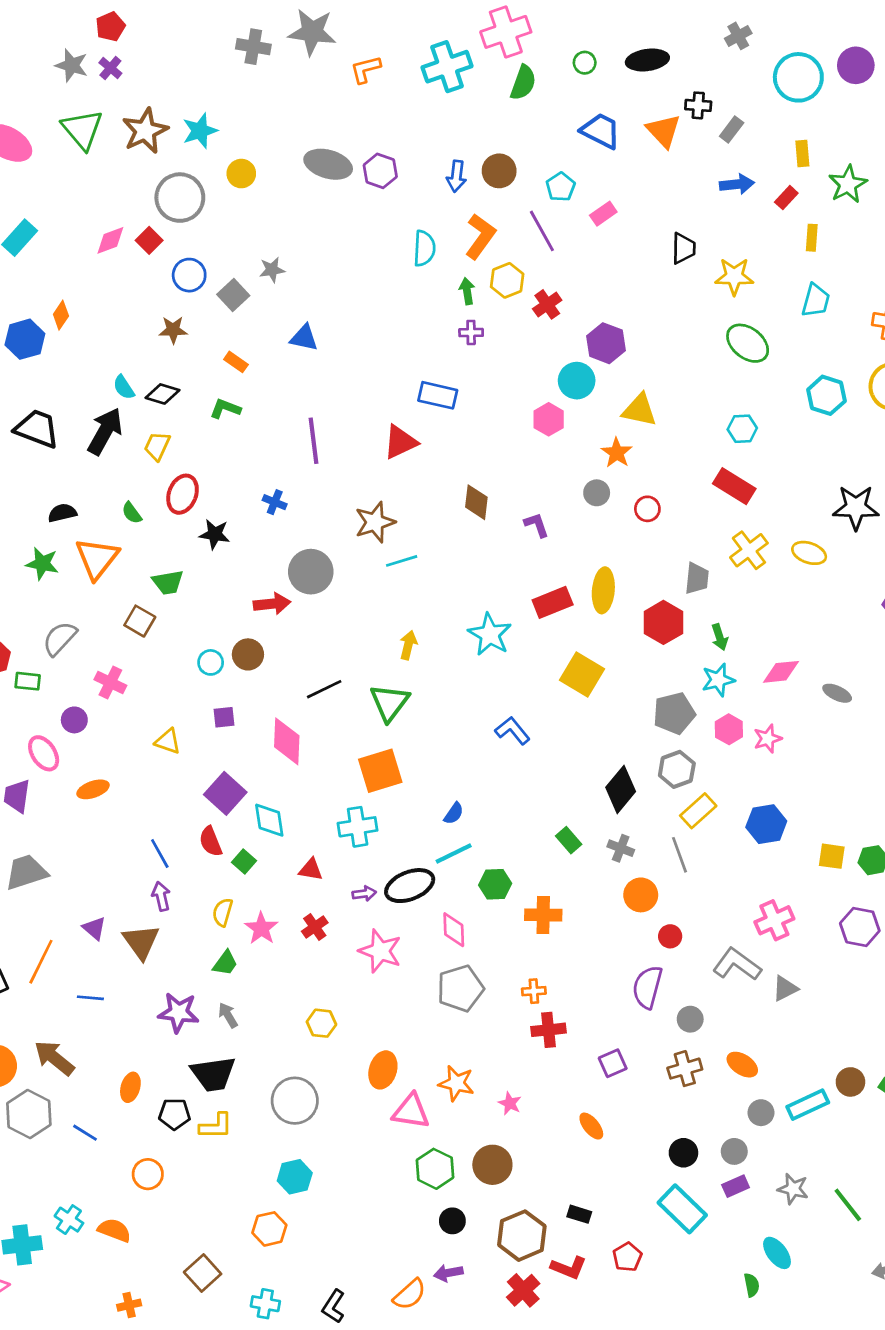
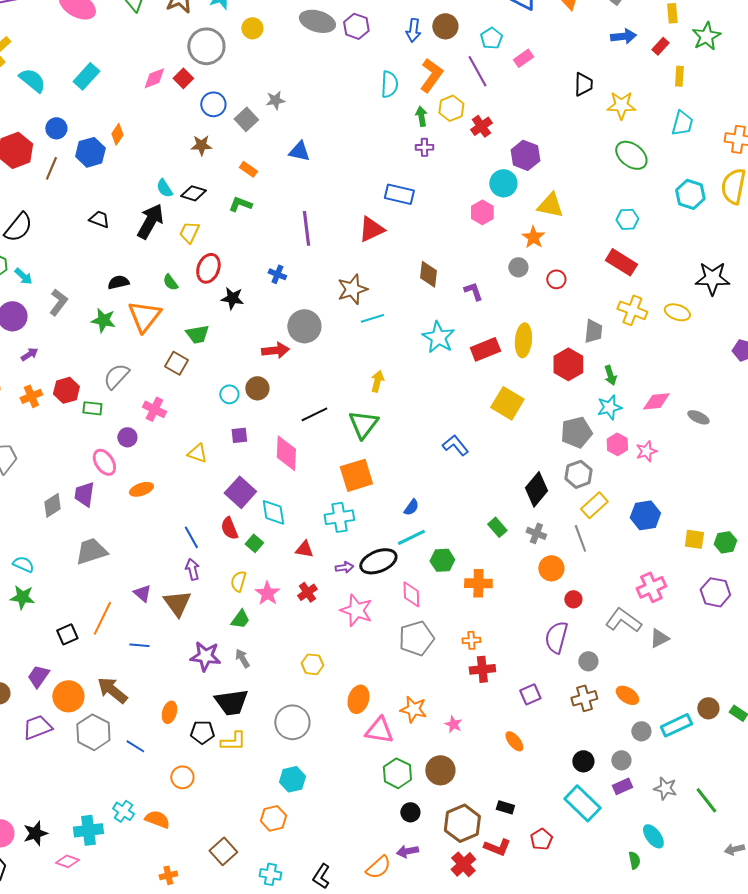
black trapezoid: (37, 429) -> (99, 219), size x0.6
yellow cross: (749, 550) -> (632, 310), turned -32
cyan star: (490, 634) -> (438, 337), moved

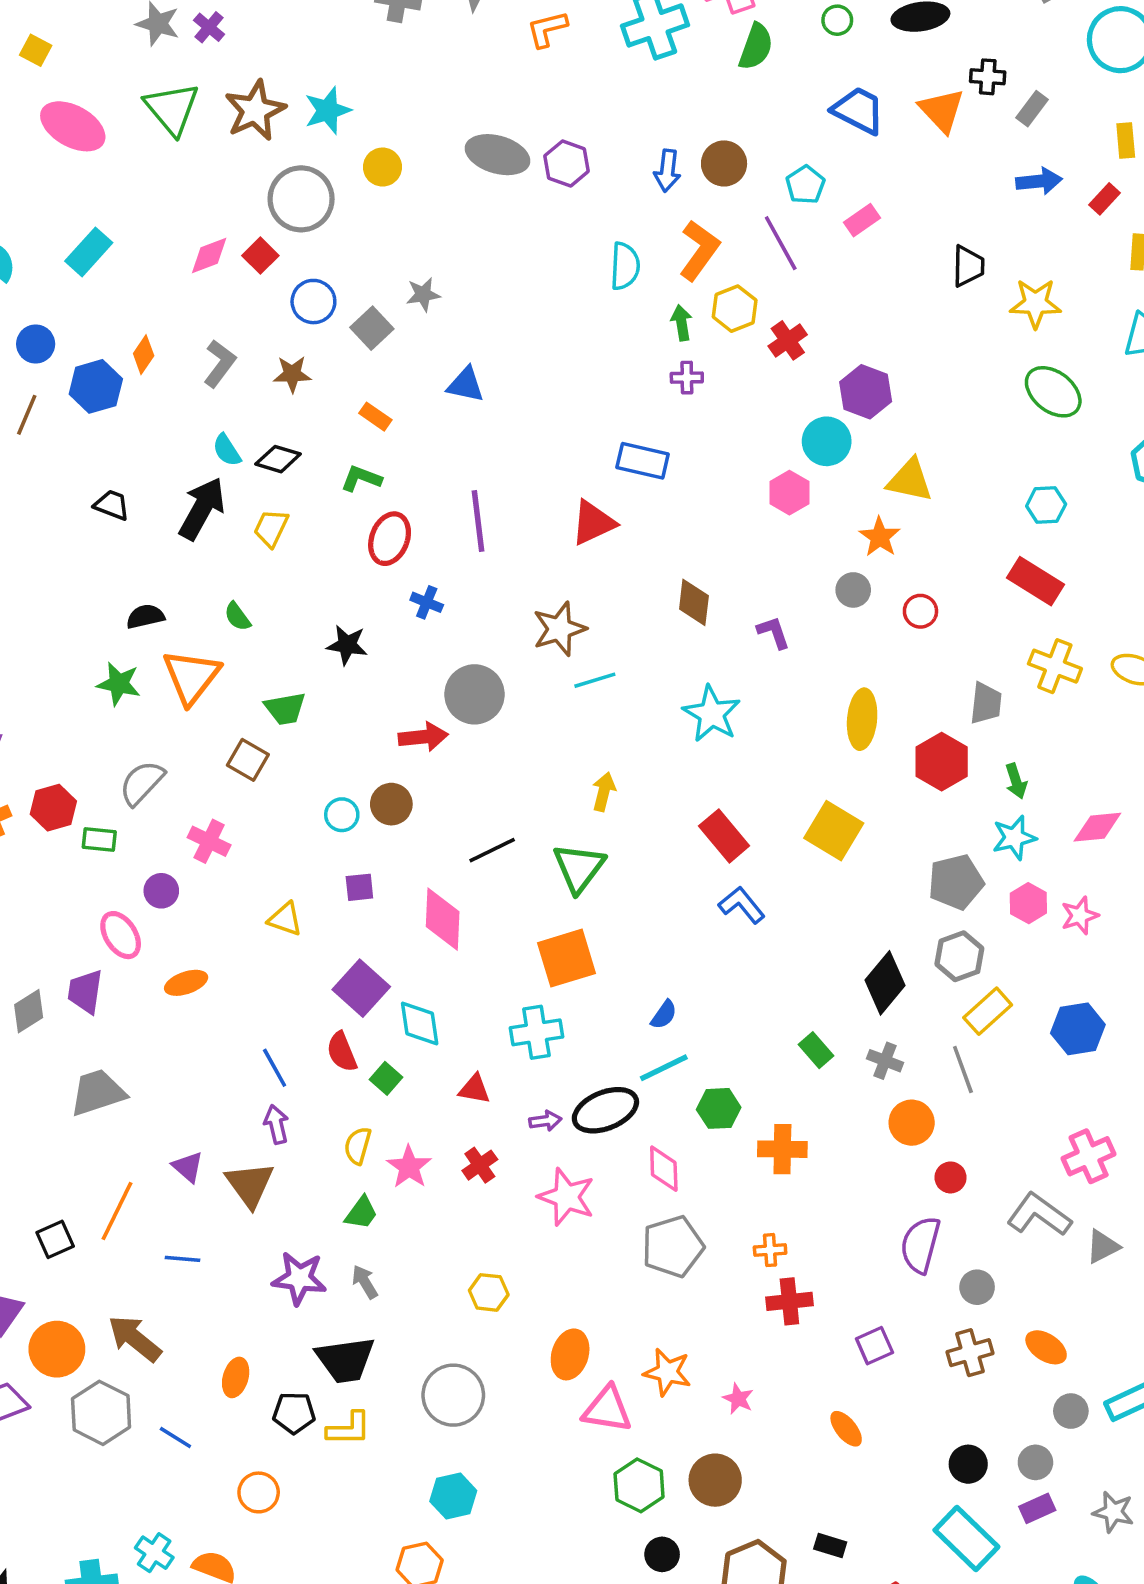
red ellipse: (208, 268) -> (390, 539), moved
gray L-shape: (58, 302) -> (220, 363), moved
red rectangle: (485, 349) -> (724, 836), moved, turned 72

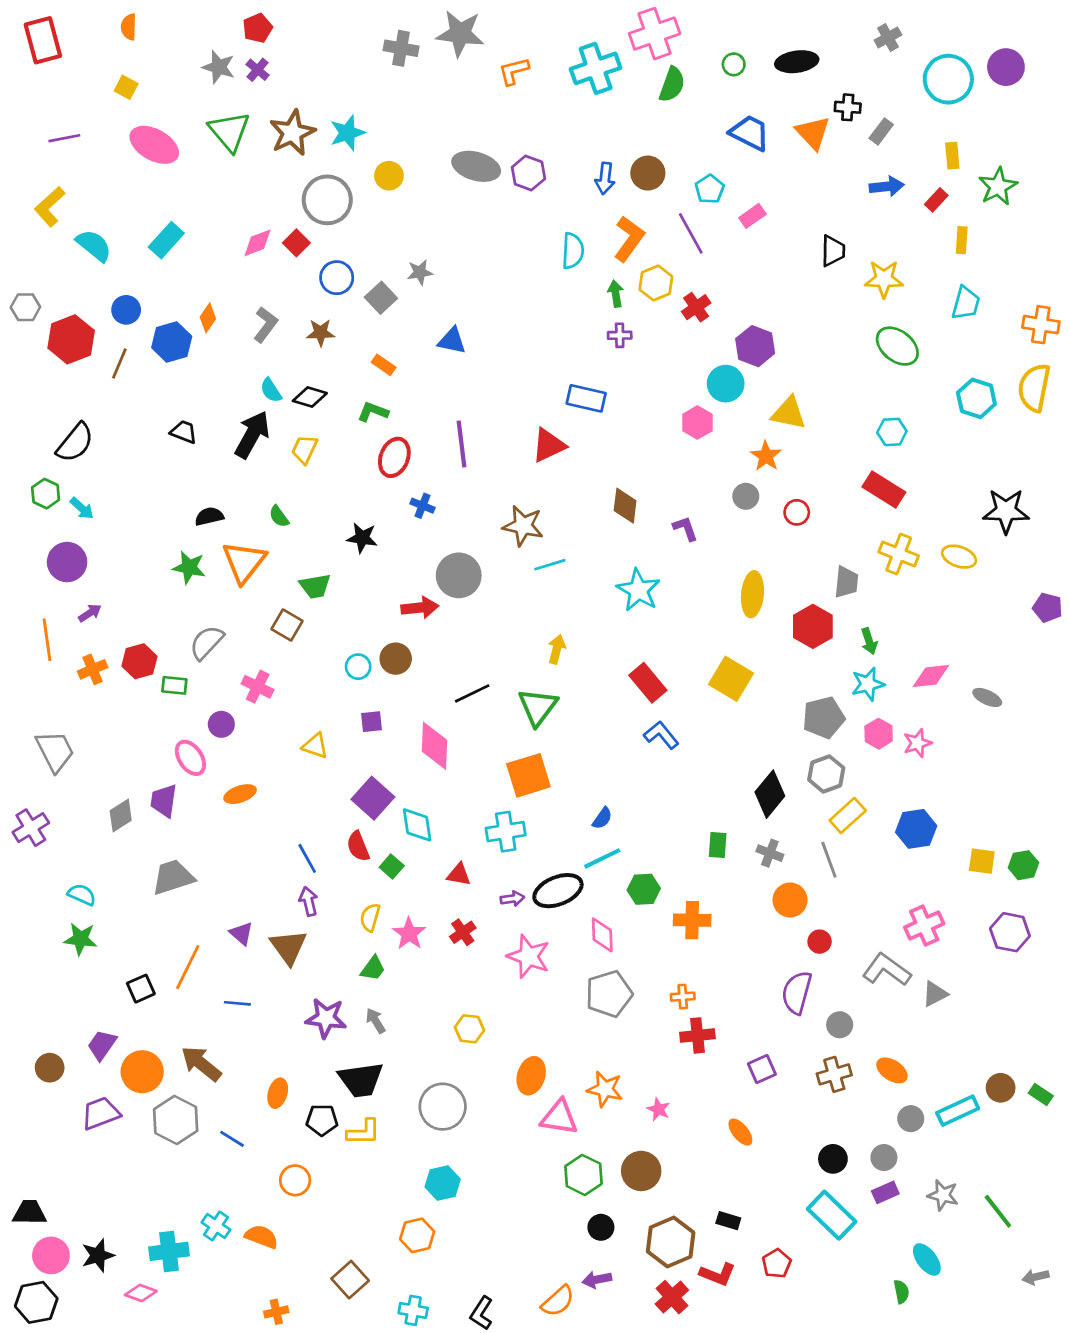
brown star: (559, 629) -> (523, 526), turned 30
green rectangle: (816, 1050) -> (718, 845), turned 45

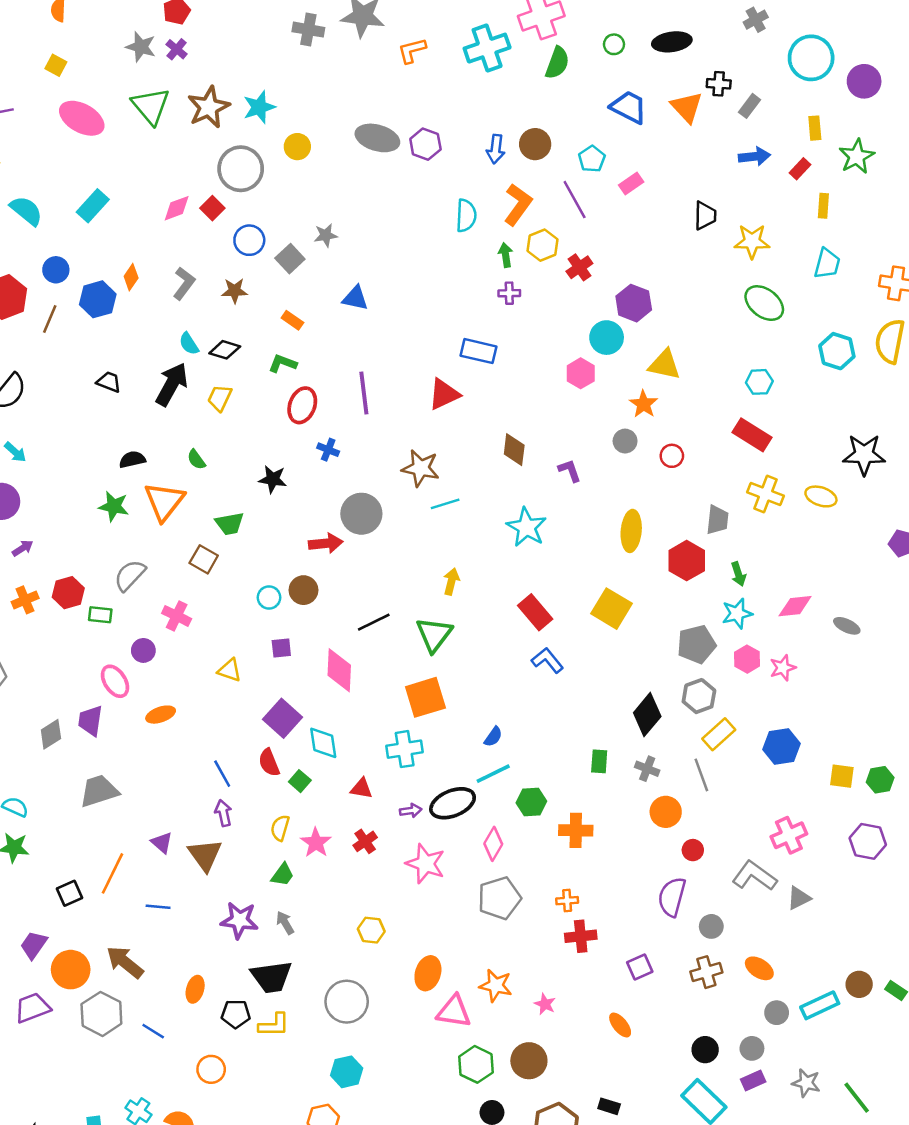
purple circle: (1006, 67) -> (864, 81), moved
pink diamond: (602, 935) -> (493, 844), turned 32

